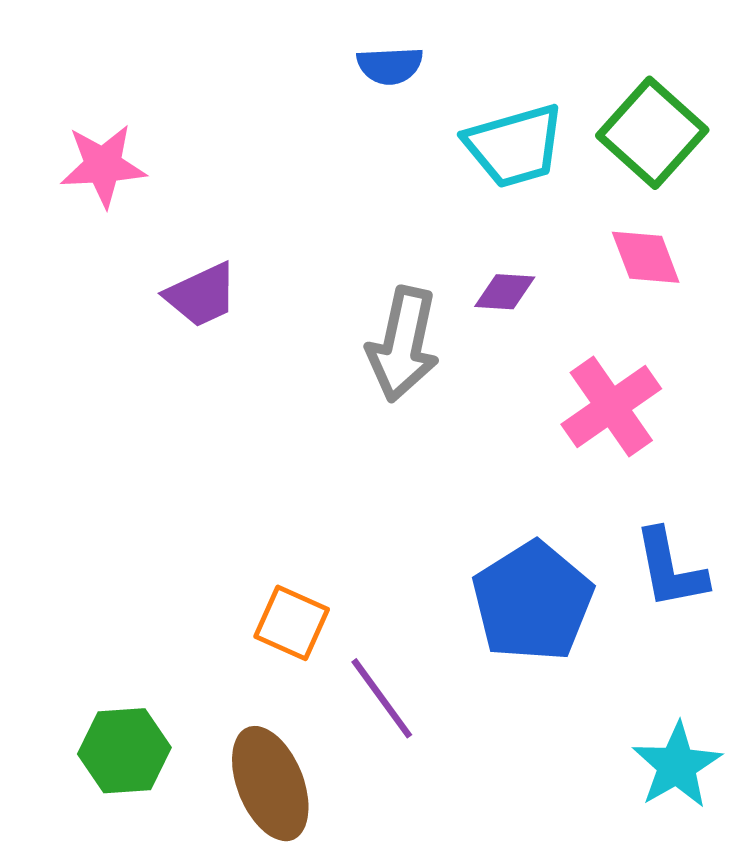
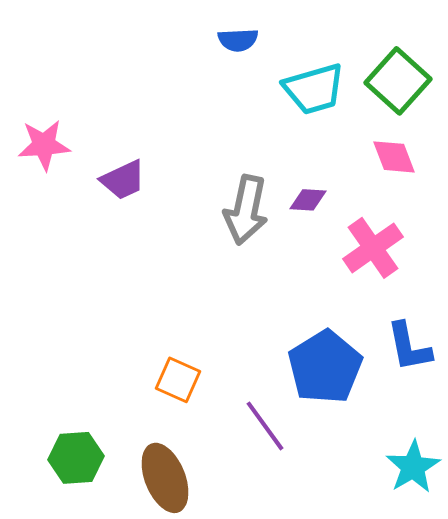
pink star: (103, 166) -> (44, 145), moved
purple diamond: (505, 292) -> (308, 200), moved
purple line: (382, 698) -> (265, 426), moved

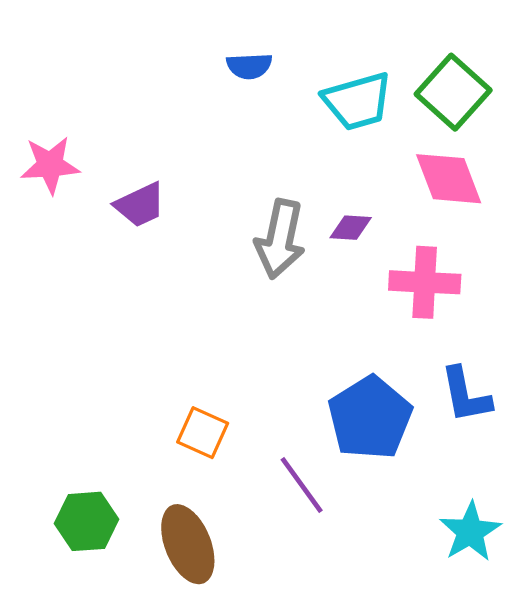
blue semicircle: (238, 40) -> (249, 66), moved
pink diamond: (394, 157) -> (449, 179), size x1.4
pink cross: (373, 248) -> (425, 282), turned 38

